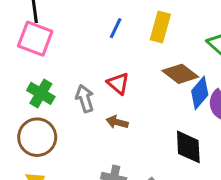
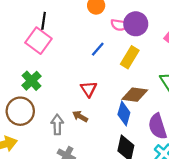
brown diamond: (180, 74) -> (135, 95), turned -45
blue diamond: (200, 93) -> (124, 114), moved, turned -40
gray arrow: (85, 99) -> (57, 125), moved

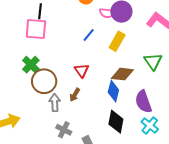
pink square: (38, 41) -> (36, 29), turned -30
brown circle: (20, 111) -> (44, 81), moved
brown arrow: (80, 116) -> (75, 95), turned -88

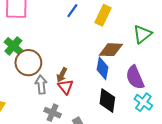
green triangle: (153, 61) -> (142, 34), turned 30
red triangle: (82, 70) -> (65, 87), moved

